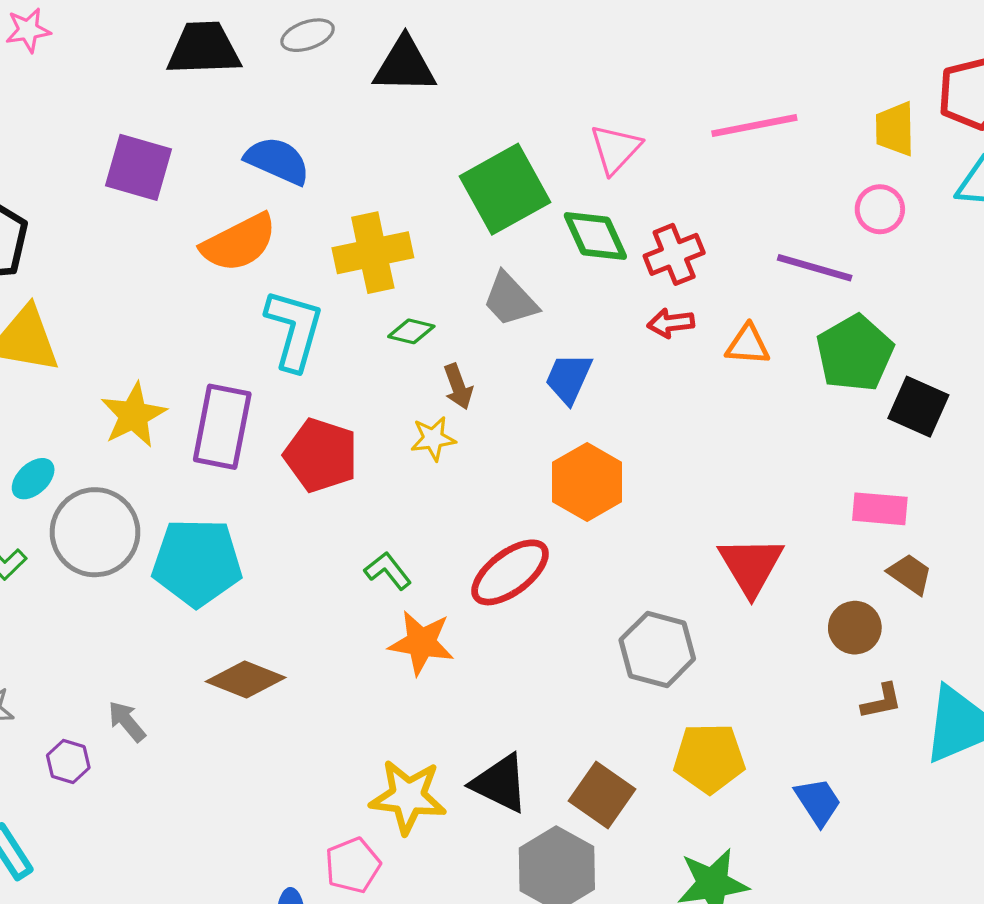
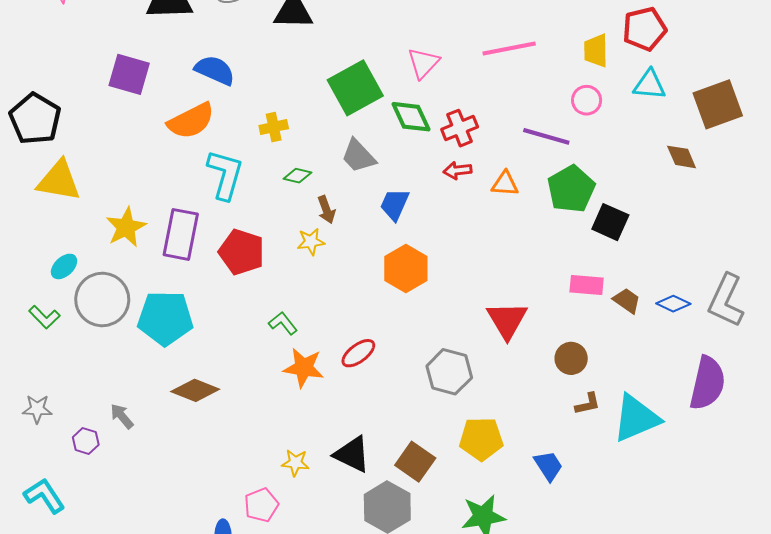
yellow cross: (373, 253) -> (274, 127), size x0.6
red ellipse: (510, 572) -> (358, 353), moved, size x0.7
brown trapezoid: (910, 574) -> (627, 301), moved
yellow star: (408, 797) -> (295, 463), size x0.6

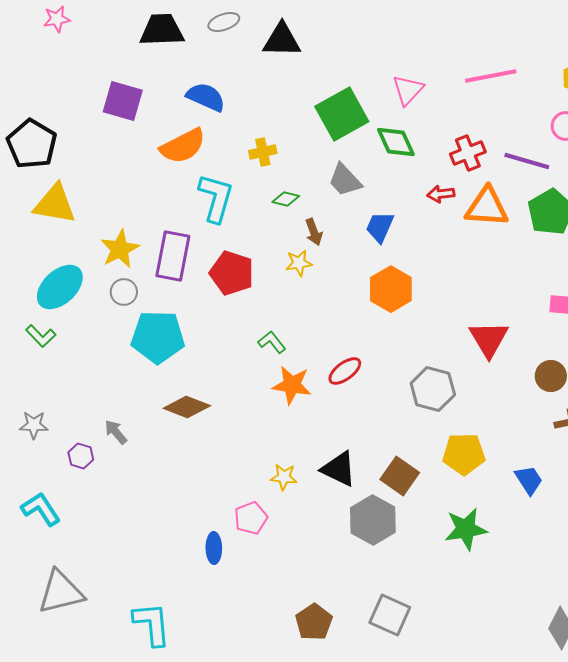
red cross: (460, 128) -> (468, 153), moved
orange triangle: (505, 184) -> (487, 207), size x1.6
cyan ellipse: (64, 266) -> (60, 287), size x1.8
gray circle: (102, 299) -> (124, 292), moved, size x0.5

